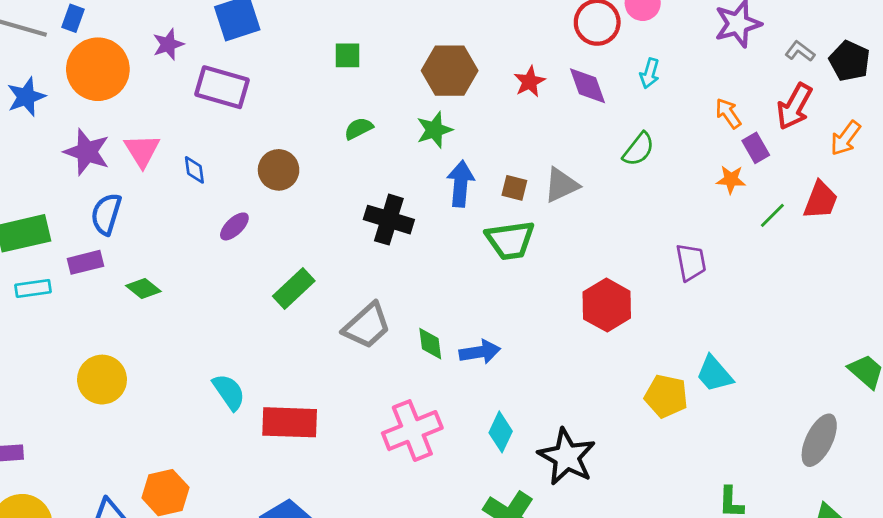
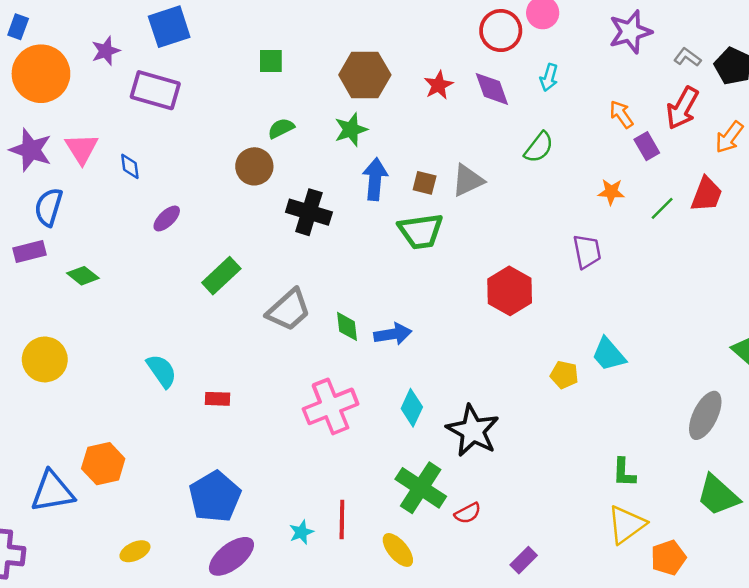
brown circle: (279, 170) -> (254, 166), moved
orange star: (731, 180) -> (611, 192), moved
yellow pentagon: (666, 396) -> (564, 375), size x0.7
red rectangle: (290, 422) -> (218, 399), size x0.5

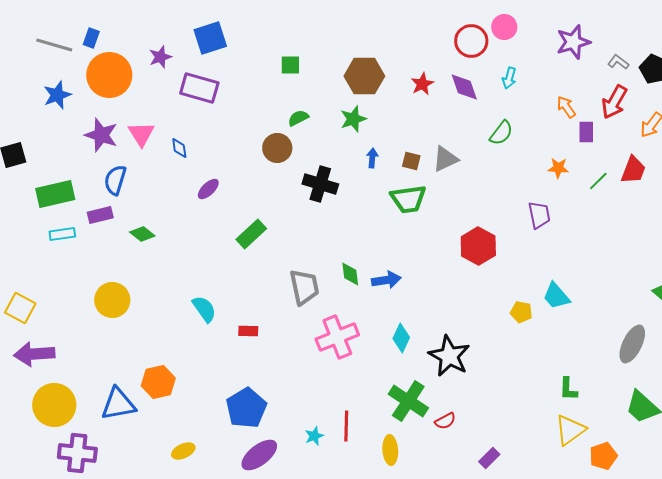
purple rectangle: (647, 146) -> (586, 132), turned 30
blue arrow: (375, 179) -> (372, 158), size x0.6
gray trapezoid: (289, 310) -> (304, 287), moved, turned -60
yellow ellipse: (398, 550) -> (390, 450), turned 36

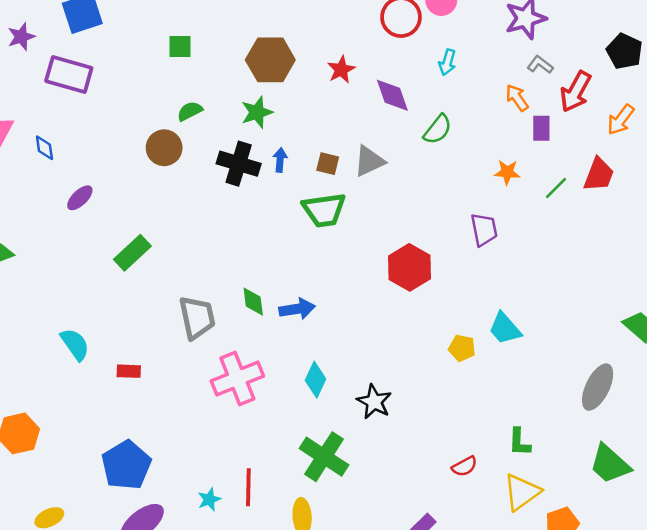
gray L-shape: (618, 62) -> (540, 65), moved
purple diamond: (464, 87) -> (392, 95), moved
black cross: (320, 184) -> (239, 164), moved
black star: (449, 356) -> (374, 402), size x0.7
red semicircle: (445, 421) -> (464, 466), moved

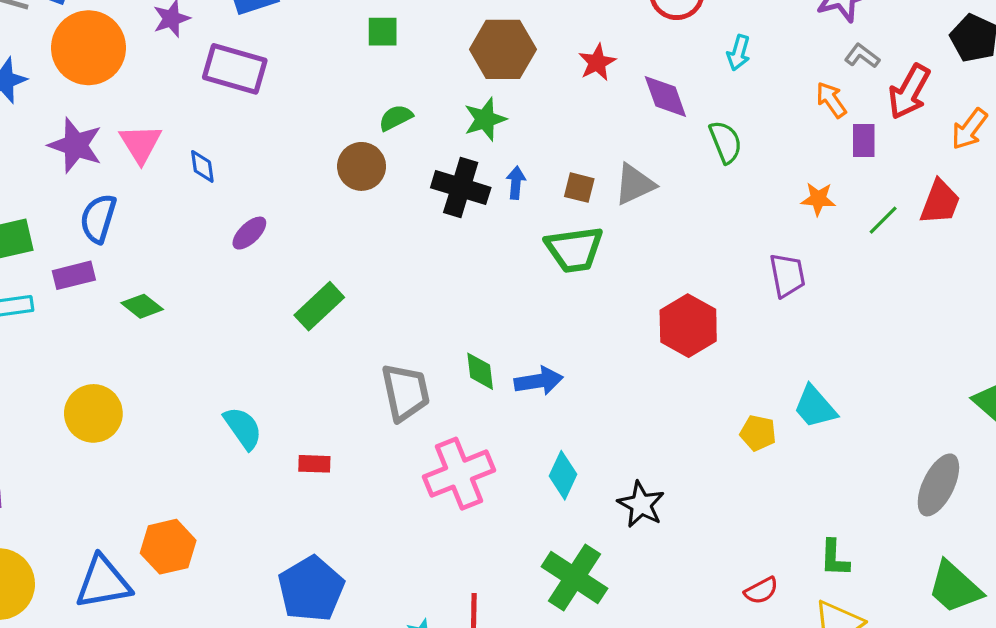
green semicircle: (438, 129) -> (726, 142), turned -60

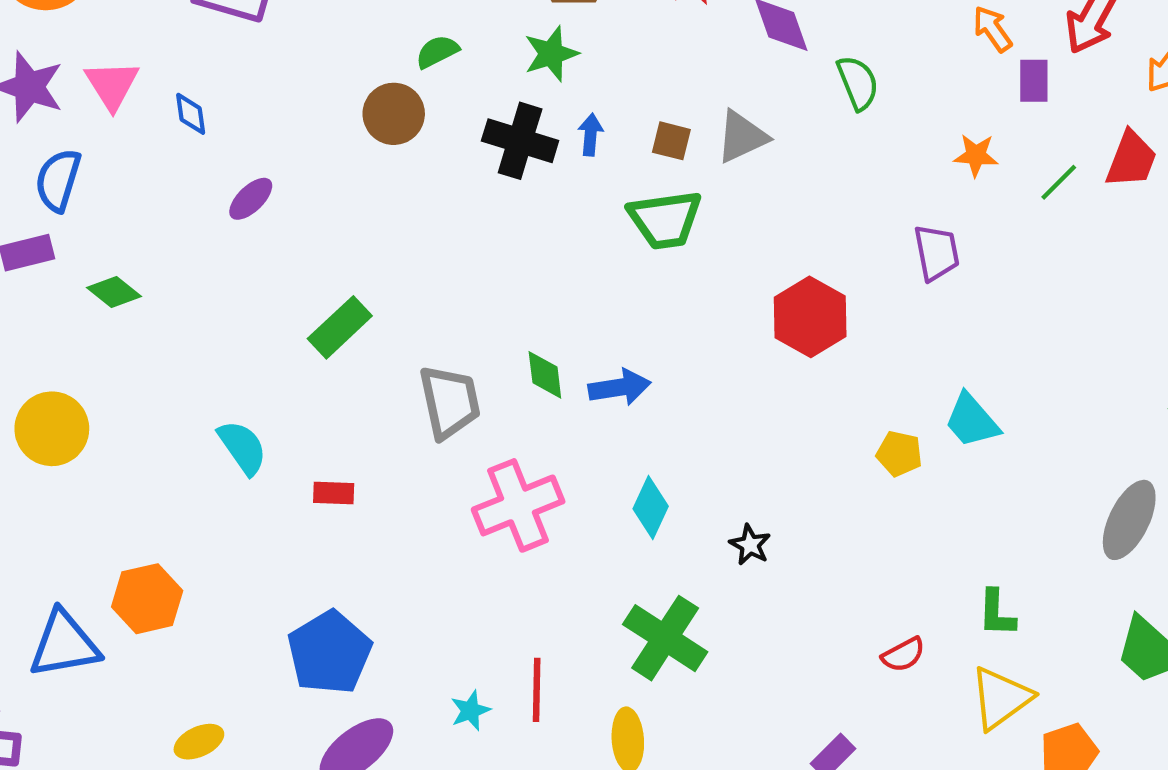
green rectangle: (319, 306) -> (340, 327), moved
black star: (641, 504) -> (750, 545), size x0.7

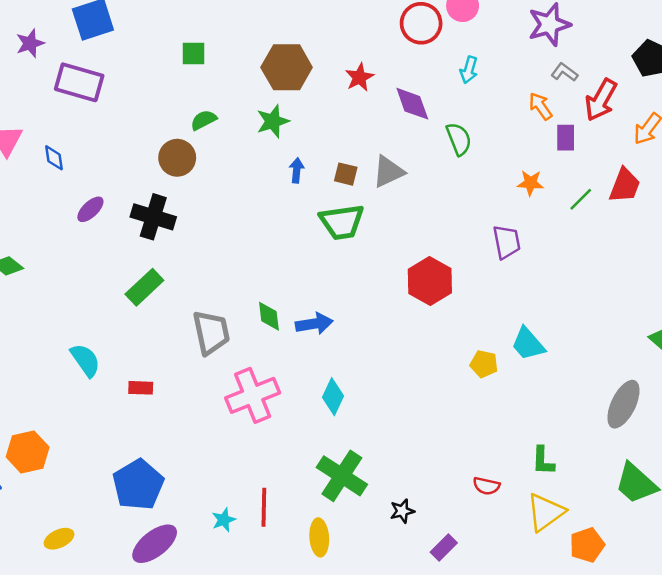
black cross: (520, 141) -> (153, 217), moved
black star: (750, 545) -> (402, 511), moved, turned 30
red semicircle: (903, 655) -> (486, 486), turned 40

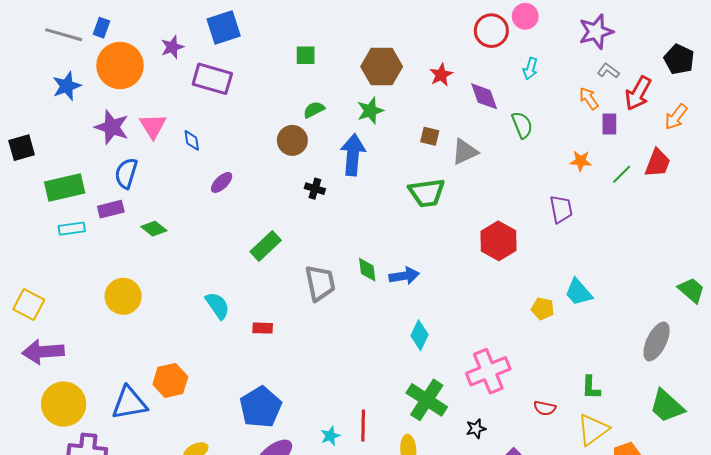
blue arrow: (297, 170) -> (353, 155), moved, size x2.0
brown square: (346, 174) -> (430, 136), moved
black cross: (153, 217) -> (315, 189), moved, size x0.6
pink cross: (253, 395) -> (488, 371), moved

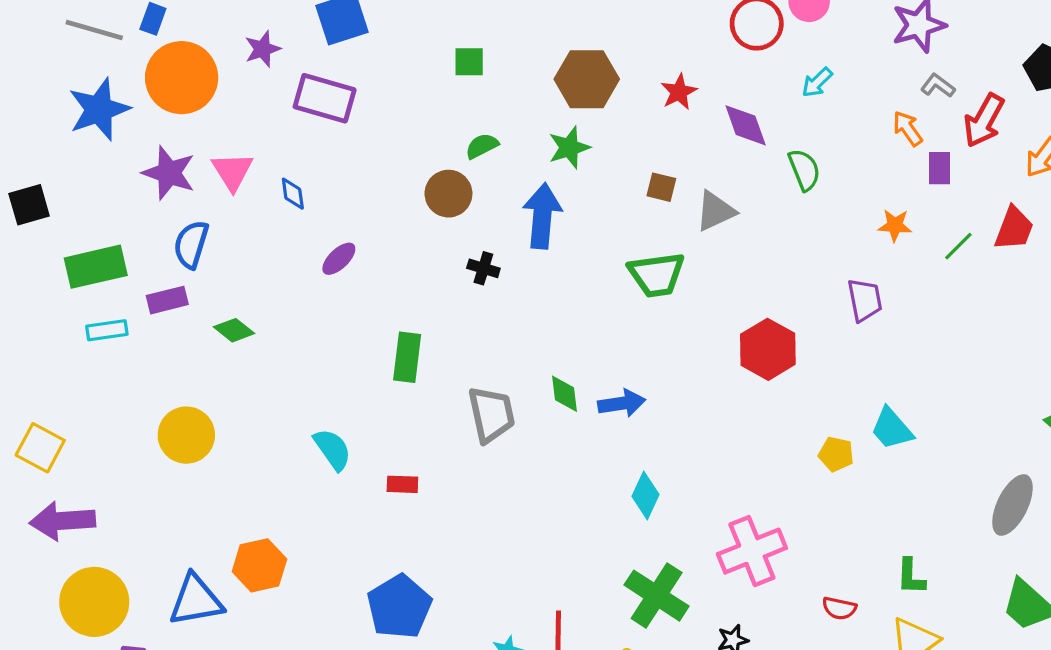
cyan arrow: (530, 69) -> (817, 82), turned 30
blue star: (67, 86) -> (99, 109), size x1.4
green rectangle: (266, 246) -> (407, 357), turned -40

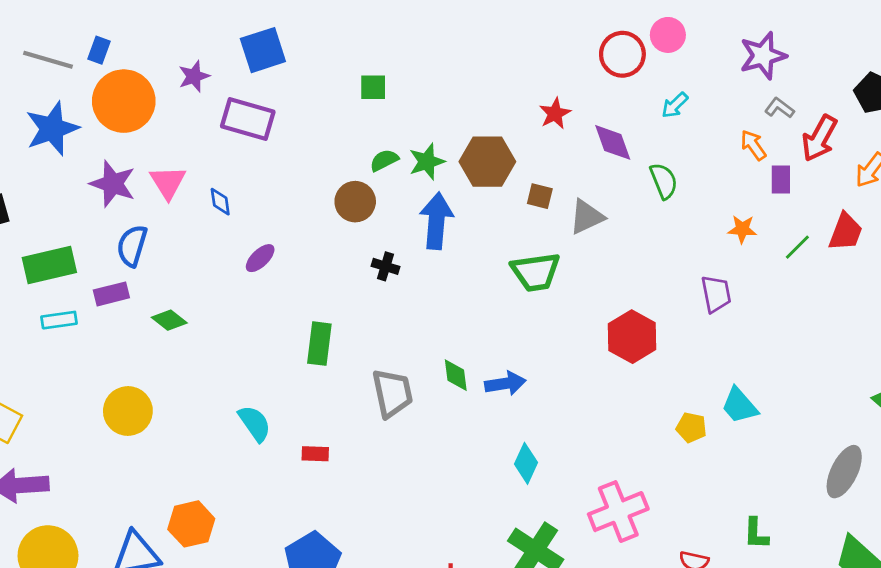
brown hexagon: (587, 79) -> (487, 162), moved
green star: (569, 148) -> (427, 162), moved

